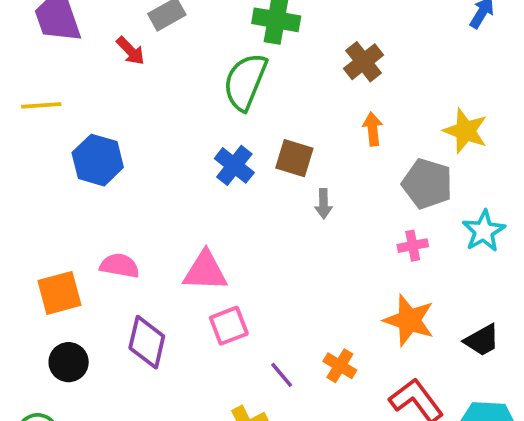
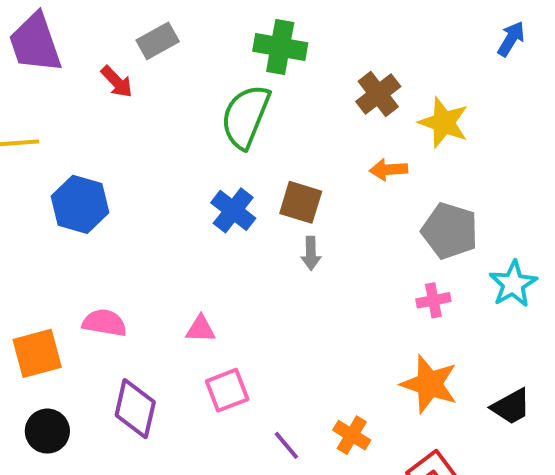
orange arrow: (373, 129) -> (388, 170), turned -88
yellow star: (466, 131) -> (444, 123), moved
gray arrow: (323, 204) -> (311, 253), moved
pink triangle: (205, 271) -> (201, 329), size x0.6

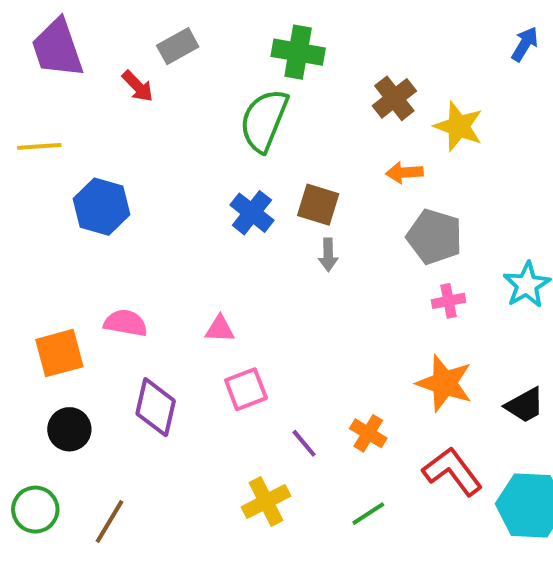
gray pentagon: (450, 231) -> (434, 237), moved

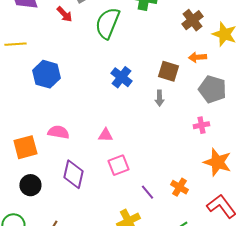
green semicircle: (264, 120) -> (107, 23), moved
brown square: (318, 205) -> (168, 71), moved
pink cross: (449, 301) -> (201, 125), moved

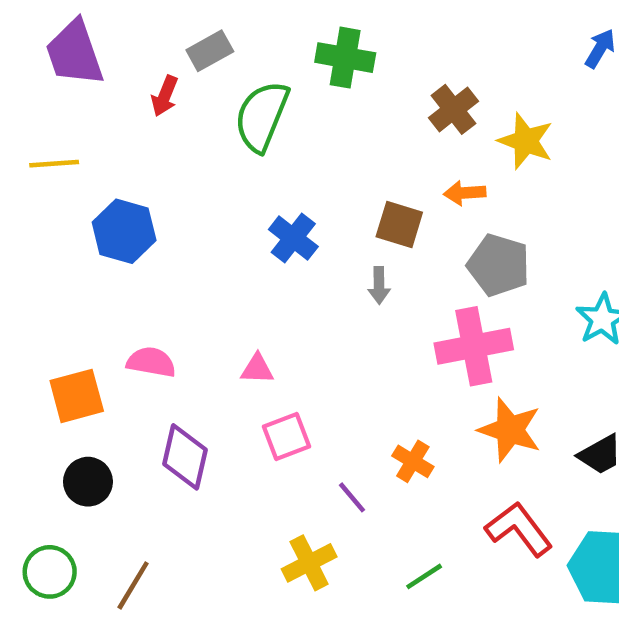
red arrow: (64, 14) -> (165, 96), turned 66
pink cross: (201, 125) -> (474, 346), size x2.0
orange cross: (179, 187) -> (413, 461), moved

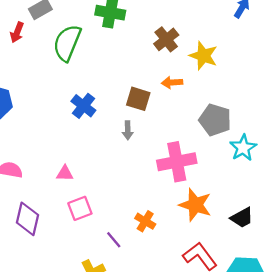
gray pentagon: (499, 265) -> (215, 120), moved

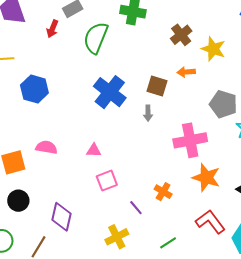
blue cross: (83, 106) -> (110, 92), size x1.5
purple diamond: (28, 219) -> (62, 217), moved

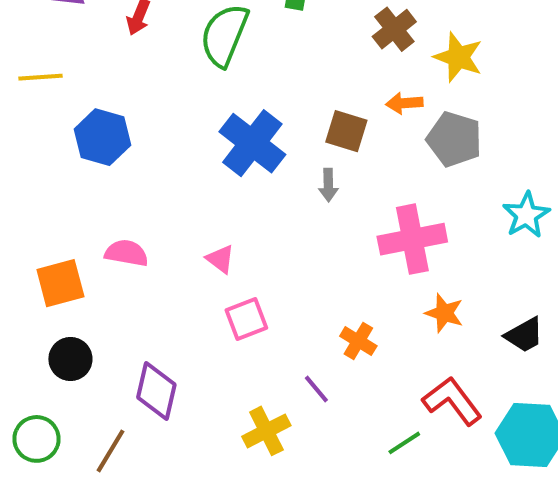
gray pentagon: (223, 104) -> (454, 139), moved
pink triangle: (94, 150) -> (220, 259), turned 35
orange star: (206, 178) -> (444, 313), size x0.7
purple line: (136, 208) -> (316, 389), moved
green line: (168, 243) -> (404, 443), moved

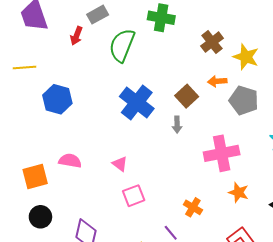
brown square: (346, 131) -> (187, 96), turned 30

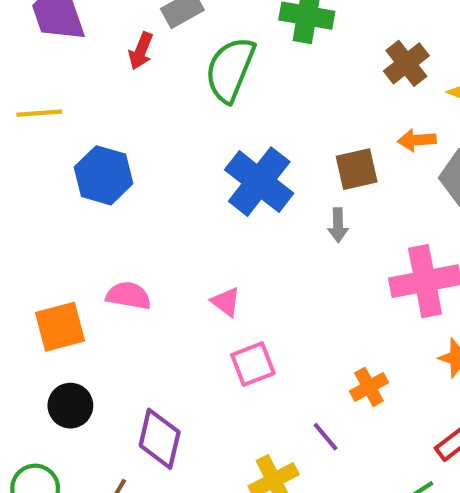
brown square: (187, 96) -> (357, 169), turned 30
orange cross: (193, 207) -> (369, 387), turned 30

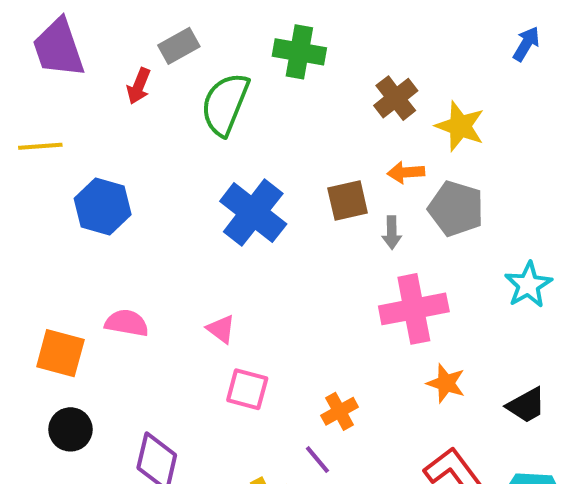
gray arrow: (338, 225) -> (392, 233), moved
orange square: (60, 327) -> (60, 353), turned 30
pink square: (253, 364) -> (247, 389), turned 36
orange cross: (369, 387) -> (340, 411), moved

